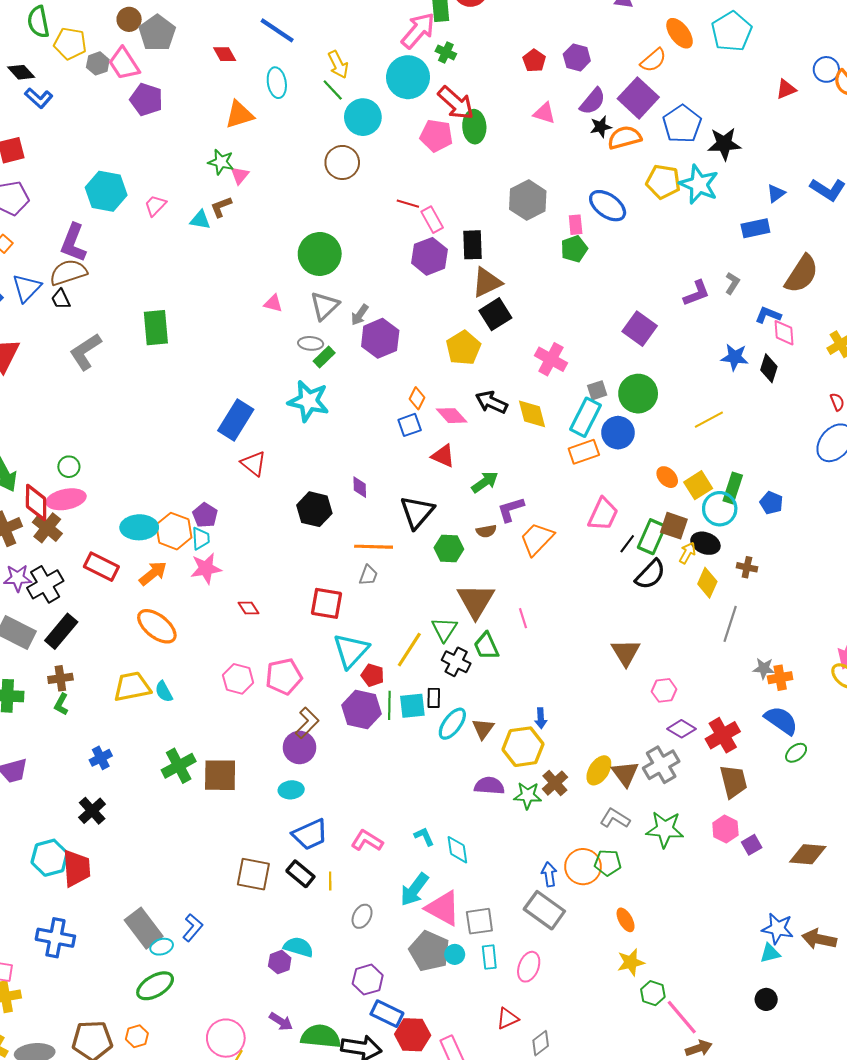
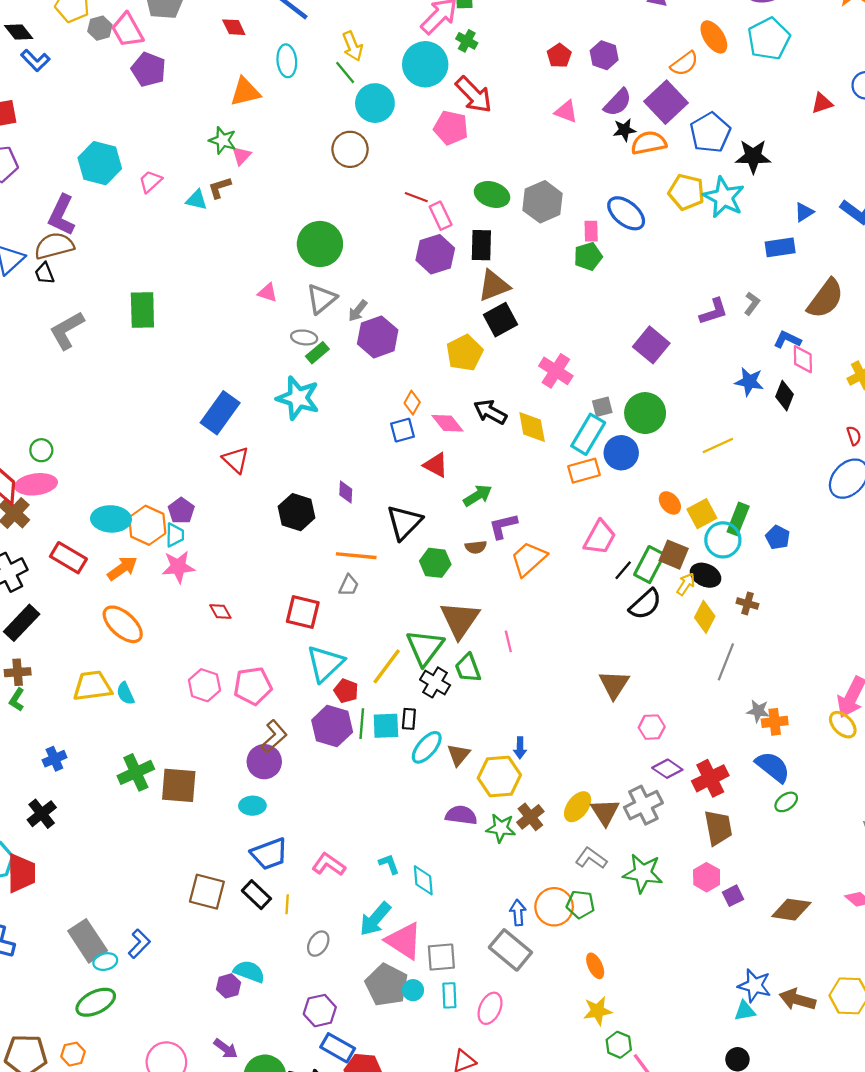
green ellipse: (474, 127) -> (492, 194), moved, turned -72
green triangle: (444, 629) -> (425, 647), size x1.4

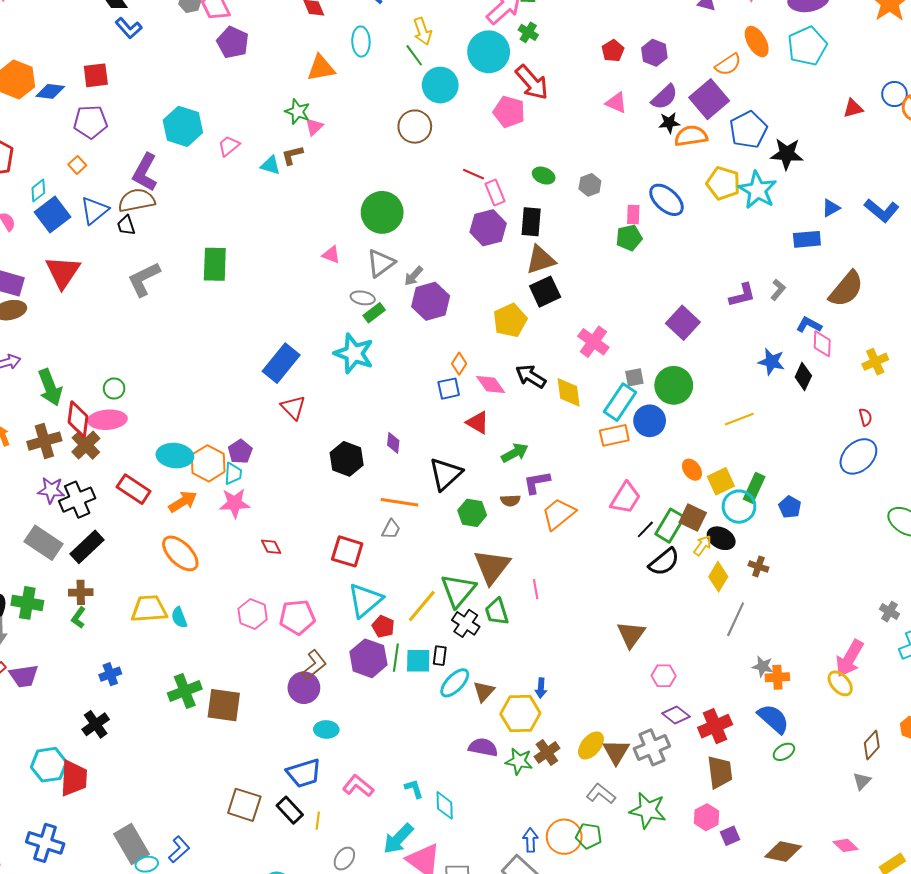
green ellipse: (492, 194) -> (544, 176), size x0.7
gray hexagon: (543, 202) -> (590, 185), size x0.6
cyan ellipse: (252, 806) -> (326, 729), moved

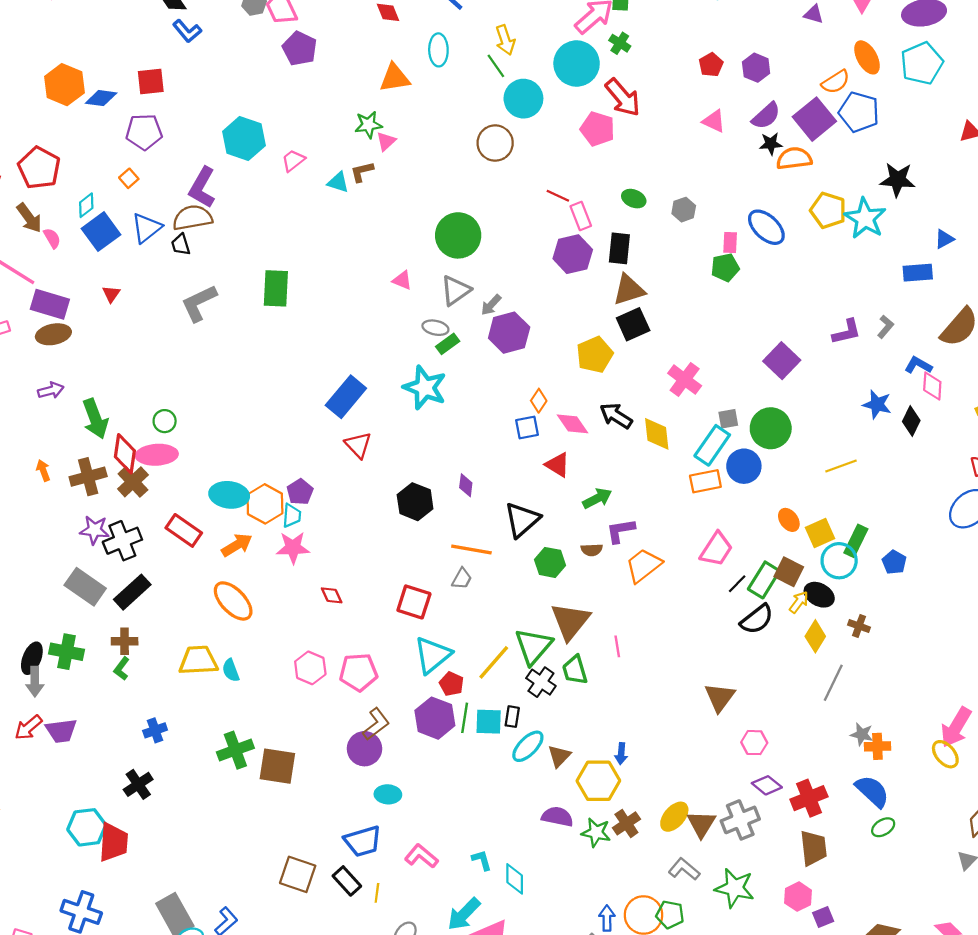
green star: (298, 112) -> (368, 125), turned -30
blue pentagon: (748, 130) -> (859, 112), moved, turned -30
red triangle: (63, 272) -> (111, 294), size x0.5

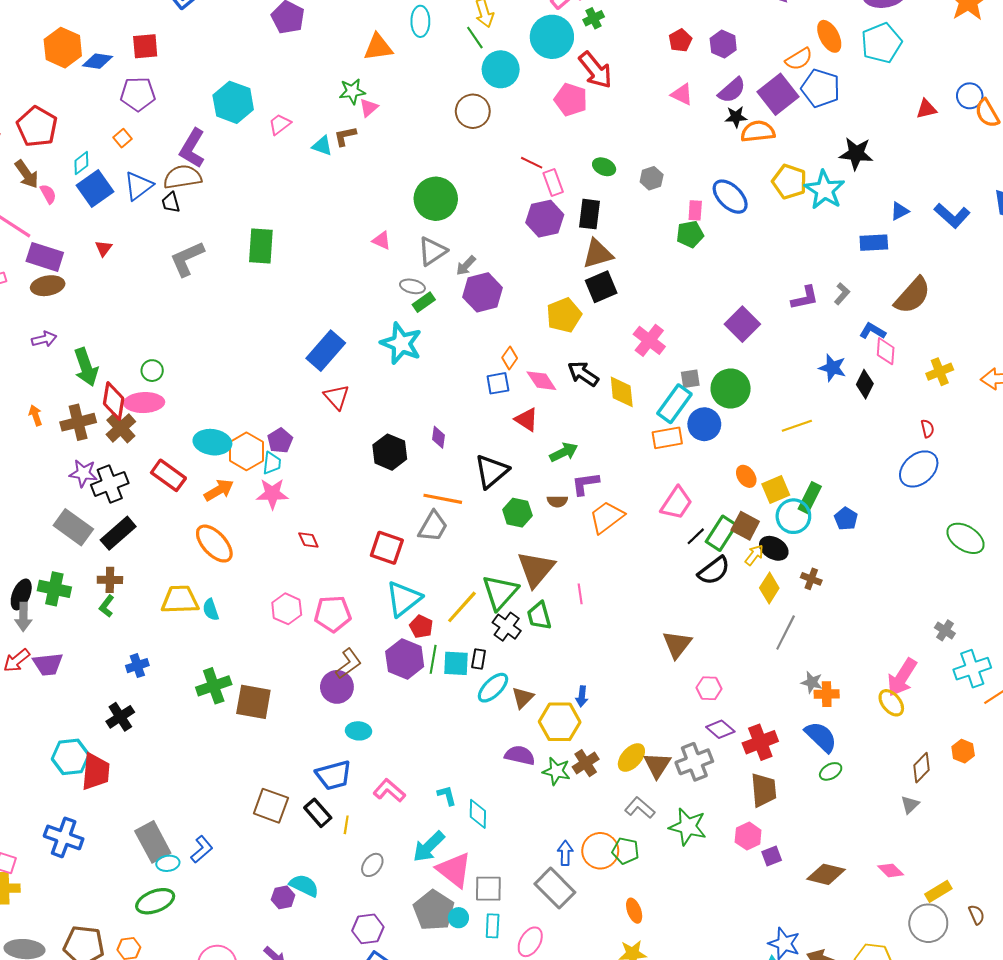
green cross: (620, 43) -> (594, 18), turned 30
gray trapezoid: (462, 579) -> (433, 526), size x1.5

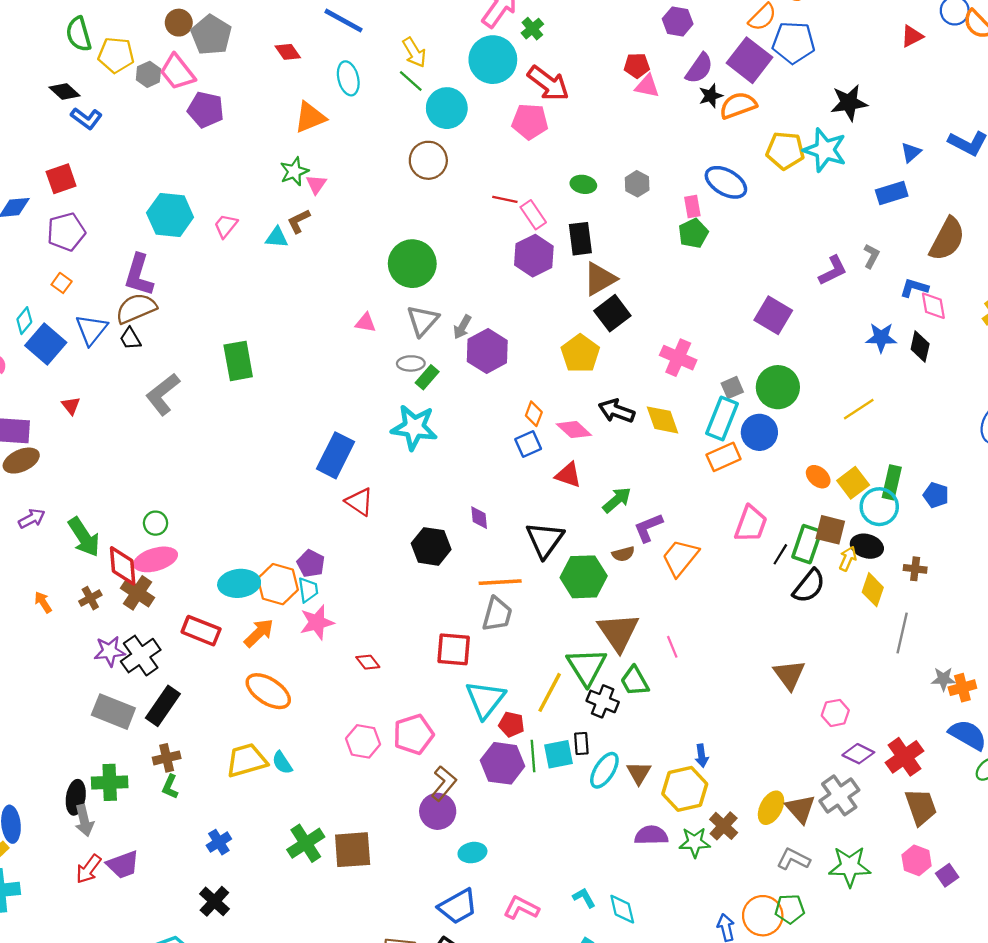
red pentagon: (680, 40) -> (637, 66), moved, turned -30
brown cross: (78, 422) -> (90, 598), size x0.6
green hexagon: (517, 513) -> (584, 577), size x1.4

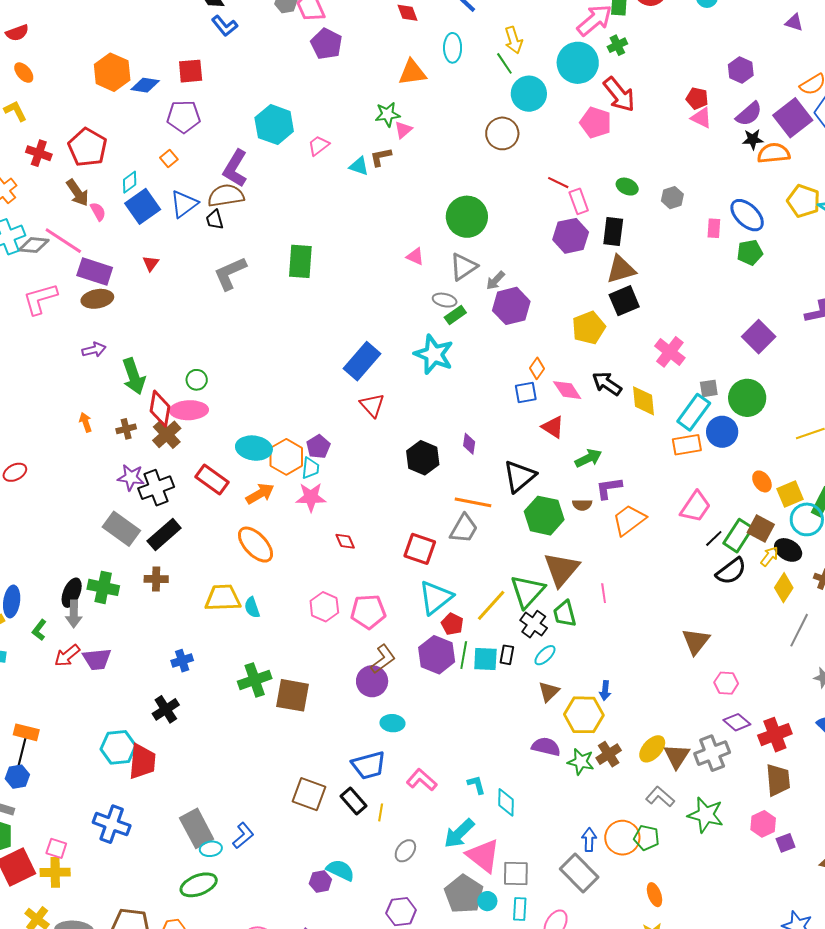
green pentagon: (693, 233) -> (750, 253), moved
cyan ellipse: (604, 770) -> (545, 655), moved, size x0.7
green L-shape: (170, 787) -> (39, 630), moved

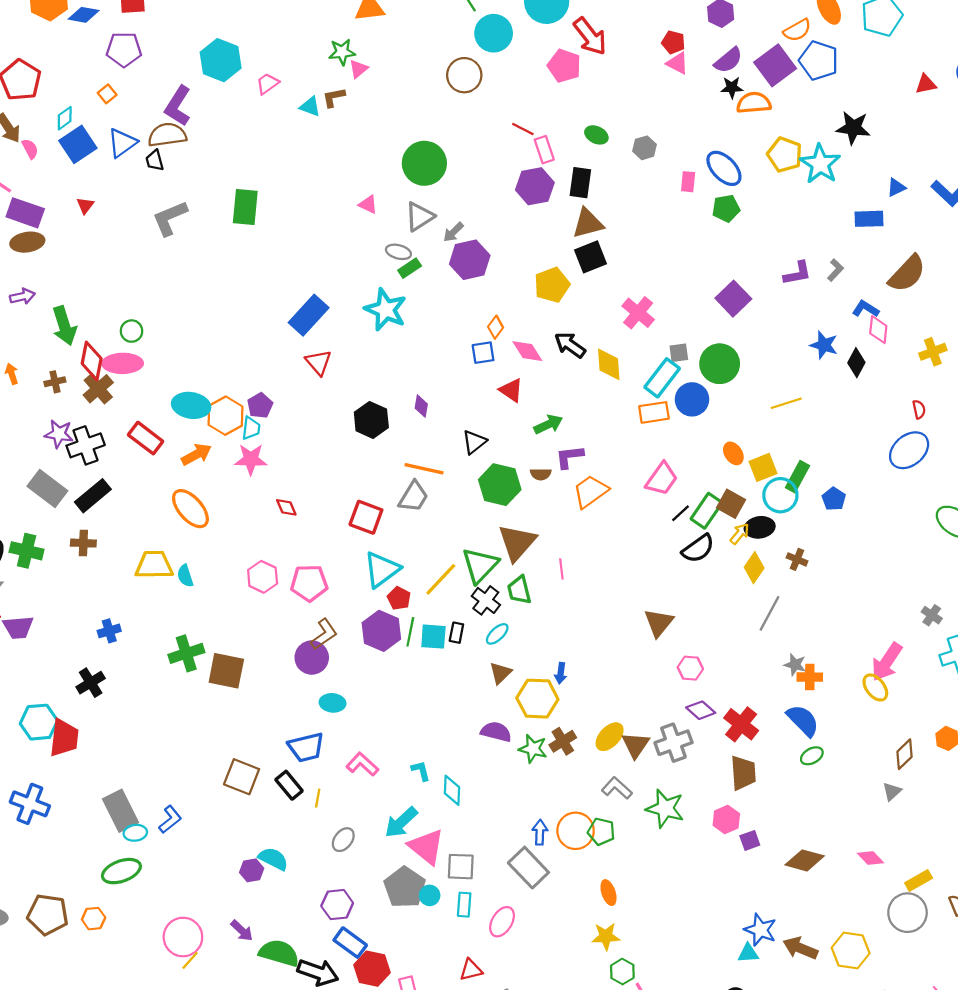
black triangle: (519, 476) -> (474, 442), size x0.7
black ellipse: (788, 550) -> (760, 527), turned -40
red cross: (775, 735) -> (741, 724), turned -32

